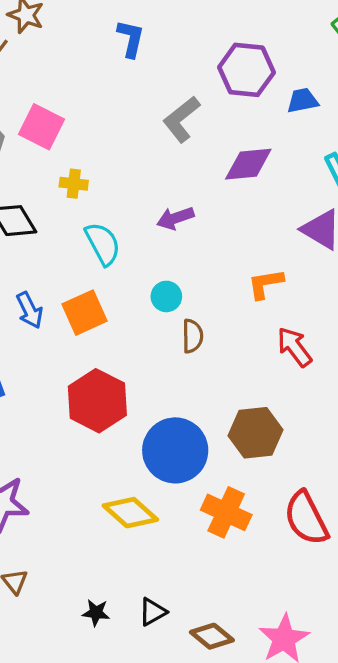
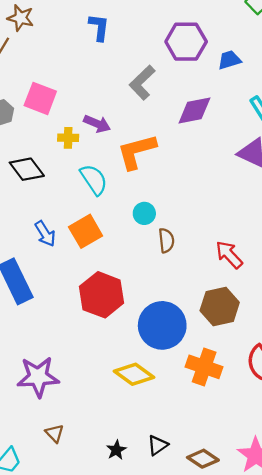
purple arrow: (175, 218) -> (97, 124), moved, turned -132
orange L-shape: (265, 284) -> (137, 151), moved, size x1.5
red arrow: (294, 347) -> (229, 255), moved
black star: (96, 613) -> (116, 450), turned -30

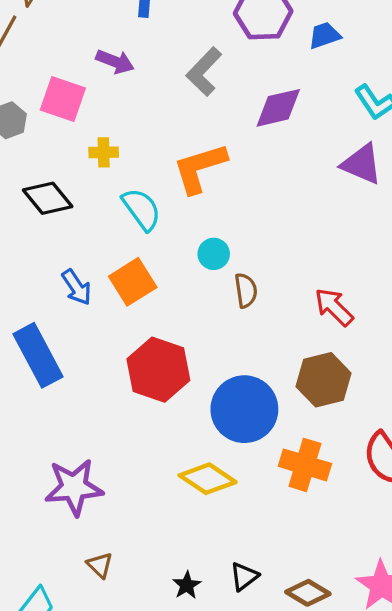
purple arrow: (97, 124) -> (115, 62), moved

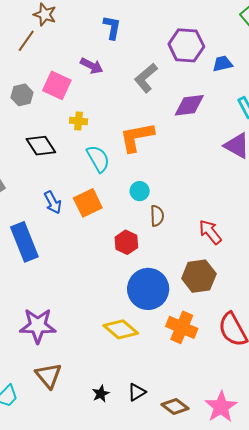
red hexagon: (158, 370) -> (126, 242), moved, size x0.6
brown triangle: (100, 565) -> (48, 376), size x1.6

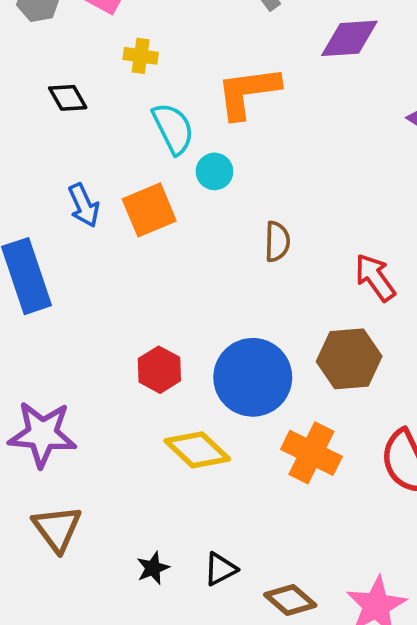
black diamond: (41, 146) -> (68, 98), size x0.7
cyan circle: (140, 191) -> (215, 171), moved
red hexagon: (126, 242) -> (159, 370), moved

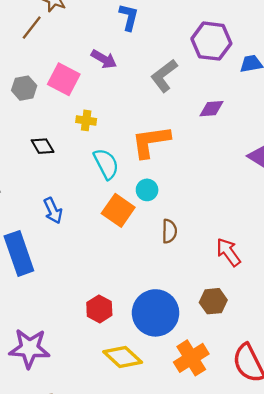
purple diamond: (349, 38) -> (211, 109), size x0.7
cyan circle: (215, 171) -> (147, 190), moved
orange square: (149, 210) -> (118, 210), moved, turned -32
brown hexagon: (349, 359) -> (213, 301), size x0.7
orange cross: (311, 453) -> (191, 358), turned 32

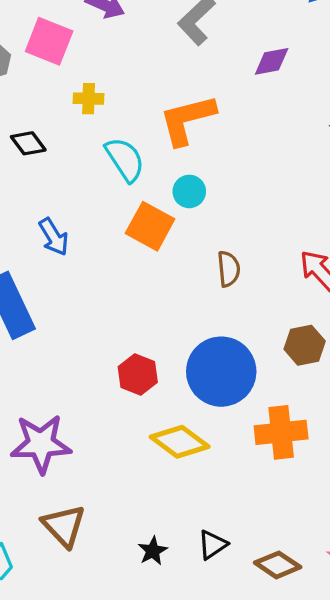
brown semicircle: (169, 231) -> (229, 269), moved
orange cross: (191, 358) -> (281, 432), turned 32

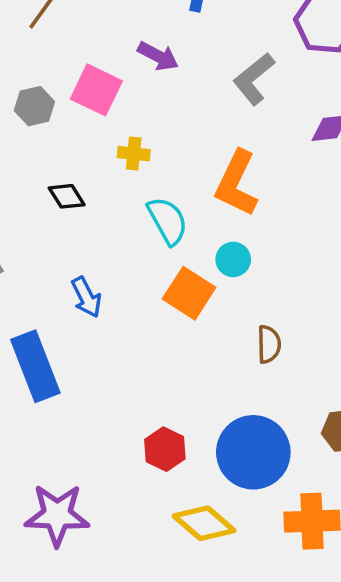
orange L-shape: (187, 120) -> (236, 183), turned -54

